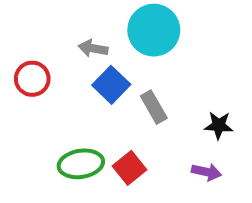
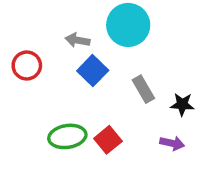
gray rectangle: (154, 107) -> (143, 89), moved

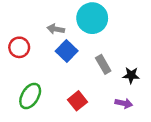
green ellipse: (67, 136) -> (30, 96), moved, turned -50

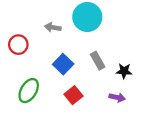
blue square: (67, 51) -> (63, 64), moved

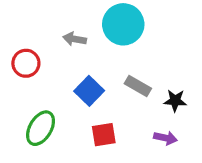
gray rectangle: (98, 61) -> (138, 86), turned -30
red square: (73, 95) -> (104, 135), turned 30

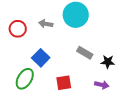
red circle: (26, 63) -> (18, 29), moved
blue square: (89, 91) -> (41, 58), moved

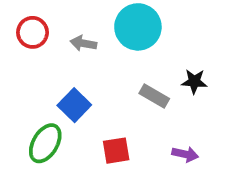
red circle: (18, 29) -> (33, 32), moved
black star: (108, 62) -> (194, 81), moved

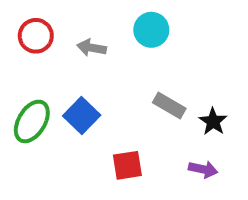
cyan circle: (138, 27) -> (151, 30), size x0.7
black star: (194, 81) -> (213, 121), moved, turned 30
green ellipse: (45, 143) -> (32, 121), moved

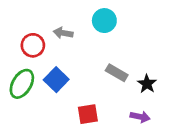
red circle: (36, 36) -> (33, 45), moved

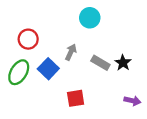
gray arrow: (63, 33) -> (71, 52), moved, turned 105
black star: (147, 84) -> (123, 63), moved
purple arrow: (140, 117) -> (132, 101), moved

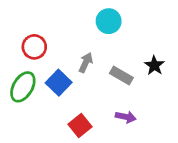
black star: (123, 63) -> (154, 65), moved
red square: (76, 98) -> (80, 125), moved, turned -30
purple arrow: (132, 101) -> (126, 117), moved

